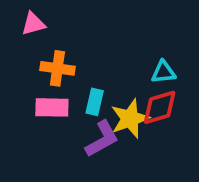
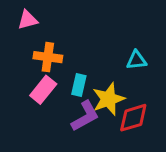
pink rectangle: (52, 107) -> (43, 90), turned -52
red diamond: (160, 107) -> (133, 118), moved

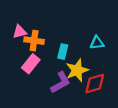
pink triangle: (28, 20) -> (20, 32), moved
cyan rectangle: (79, 85) -> (63, 52), moved

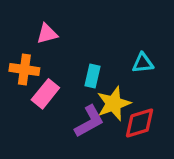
pink triangle: (20, 32) -> (47, 34), moved
orange cross: (34, 41) -> (24, 69), moved

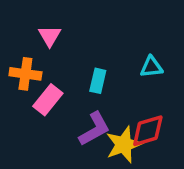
pink triangle: (47, 34) -> (50, 36), turned -45
yellow star: (114, 104) -> (124, 145), moved

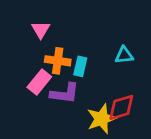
orange cross: (25, 74) -> (58, 61), moved
purple L-shape: (94, 129) -> (65, 93), moved, turned 36

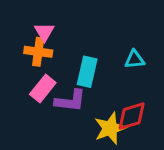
orange cross: (58, 61) -> (38, 52), moved
cyan rectangle: (80, 66) -> (87, 72), size x1.4

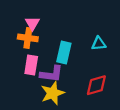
pink rectangle: (43, 89) -> (31, 65), turned -30
yellow star: (110, 128) -> (53, 93), moved

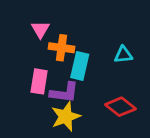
orange cross: (28, 38) -> (62, 48), moved
red diamond: (96, 85) -> (120, 107), turned 55

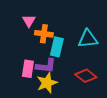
cyan triangle: (123, 55) -> (88, 39), size x1.5
pink rectangle: (39, 81) -> (28, 69), moved

